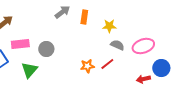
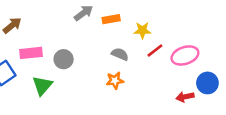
orange rectangle: (84, 17) -> (111, 19), turned 72
gray semicircle: (117, 45) -> (120, 54), moved
red line: (107, 64) -> (155, 50), moved

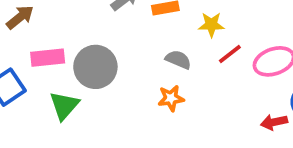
gray circle: (64, 59) -> (95, 67), size x1.5

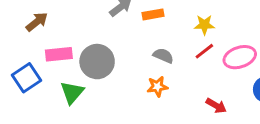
yellow star: (211, 25) -> (204, 25), moved
red arrow: (274, 122) -> (216, 106), moved, turned -138

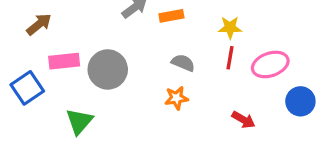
red line: (204, 51) -> (230, 58), turned -42
green triangle: (72, 92) -> (79, 121), moved

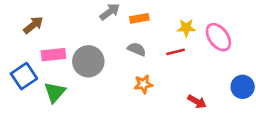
red line: (230, 58) -> (176, 52), moved, turned 66
gray semicircle: (183, 63) -> (137, 49), moved
pink ellipse: (270, 64) -> (218, 37), moved, turned 72
green triangle: (79, 121) -> (55, 92), moved

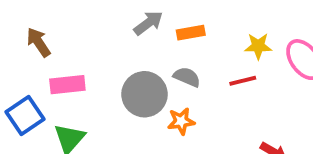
brown arrow: (33, 25) -> (39, 42), turned -85
gray circle: (88, 61) -> (144, 94), moved
orange star: (143, 84) -> (181, 121), moved

